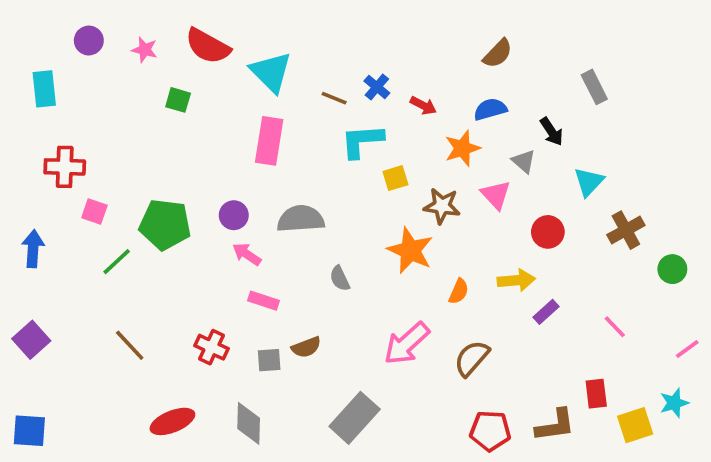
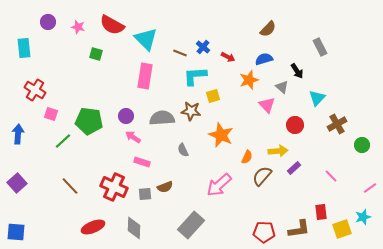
red cross: (65, 167) -> (35, 90), turned 30
brown star: (442, 206) -> (191, 111), moved
red cross: (211, 347) -> (114, 187), size x1.5
brown semicircle: (472, 358) -> (262, 176), moved

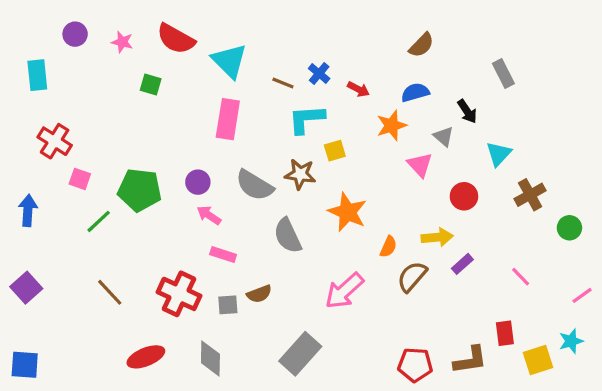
gray semicircle: (162, 118) -> (255, 185), turned -145
gray semicircle: (183, 150) -> (288, 236), size x1.6

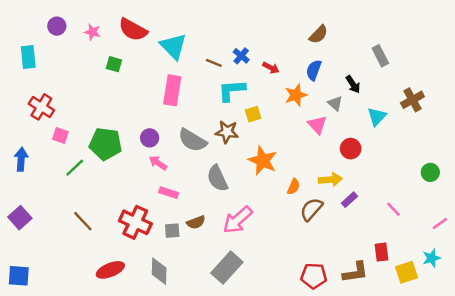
blue semicircle: (415, 92) -> (314, 70), turned -54
brown cross: (530, 195) -> (412, 100), moved
pink arrow: (344, 291) -> (238, 220), moved

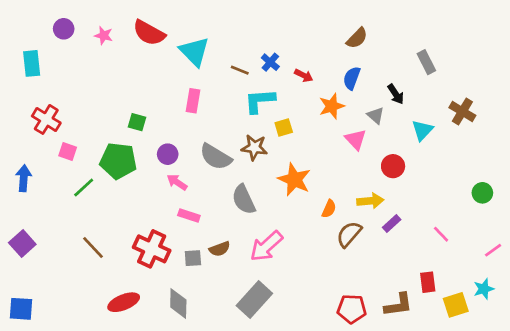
green square: (114, 64) -> (137, 122), moved
pink rectangle: (172, 90) -> (193, 101), size x0.7
brown cross: (412, 100) -> (462, 111), turned -30

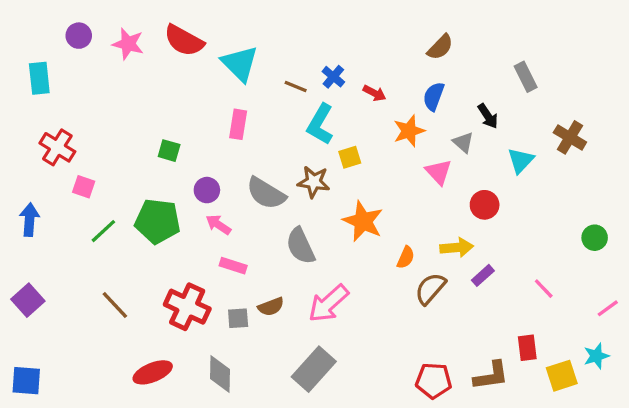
pink star: (104, 35) -> (128, 44), size x1.4
cyan L-shape: (260, 101) -> (320, 124), turned -56
green pentagon: (118, 161) -> (158, 221), moved

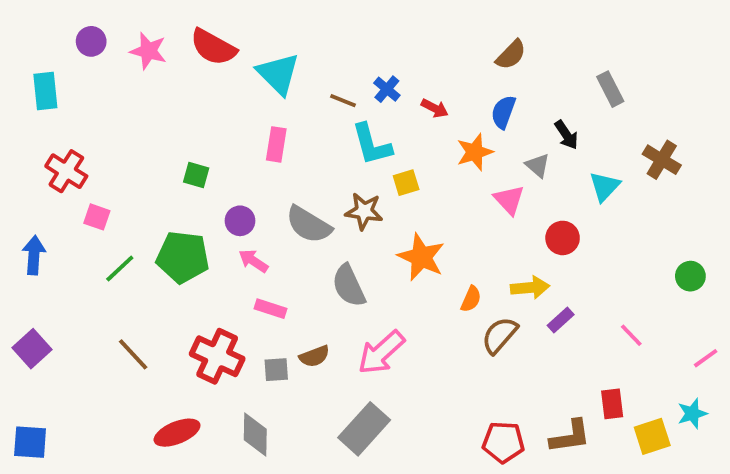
cyan L-shape: (320, 124) -> (372, 144), turned -45

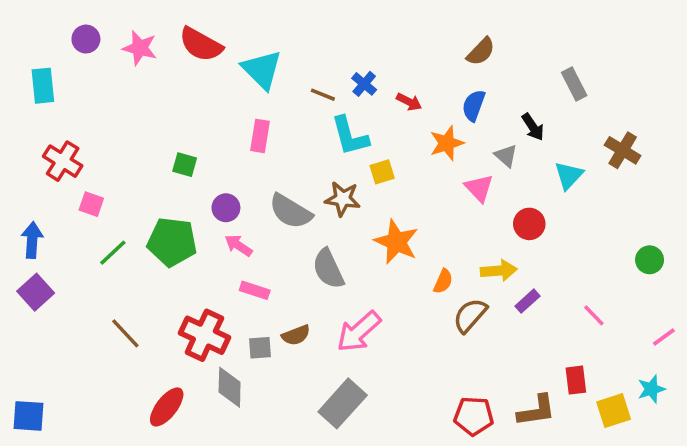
purple square: (32, 349) -> (36, 292), moved
red ellipse: (177, 433) -> (167, 407), turned -30
gray diamond: (255, 435) -> (230, 387), moved

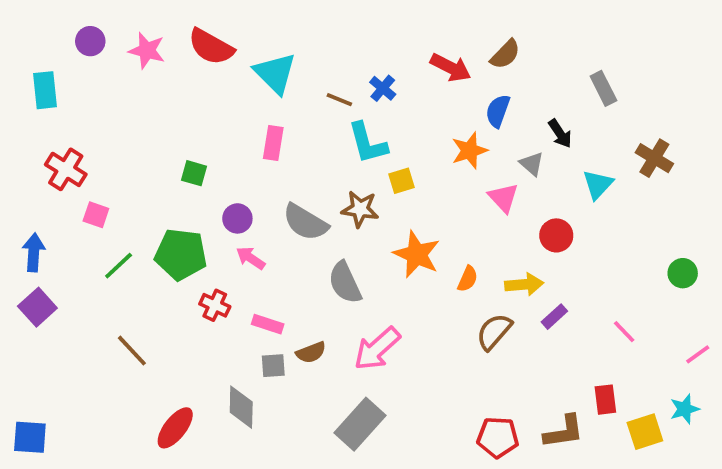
red arrow: (409, 102) -> (451, 68), moved, size x1.5
orange semicircle: (443, 281) -> (468, 279), moved
pink rectangle: (255, 290) -> (268, 324), moved
red cross: (204, 335) -> (215, 305), moved, size x0.6

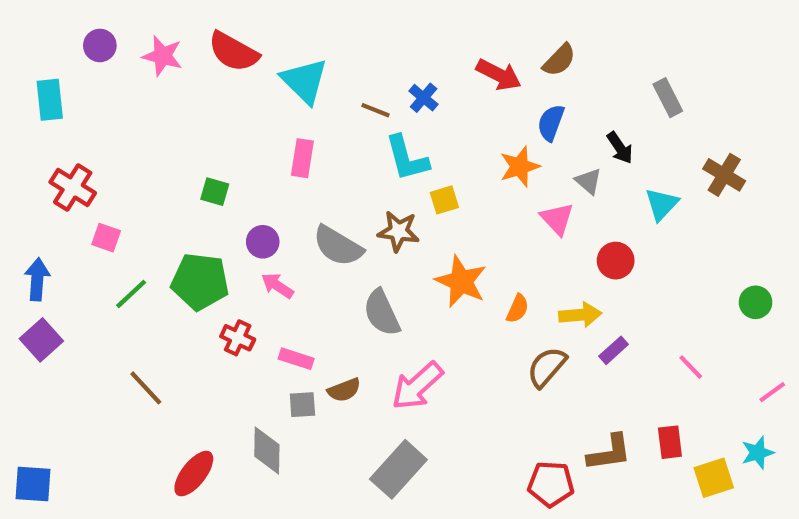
brown L-shape: (564, 432) -> (609, 453), moved

